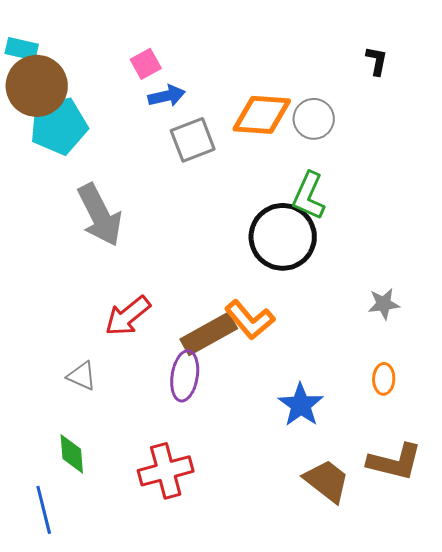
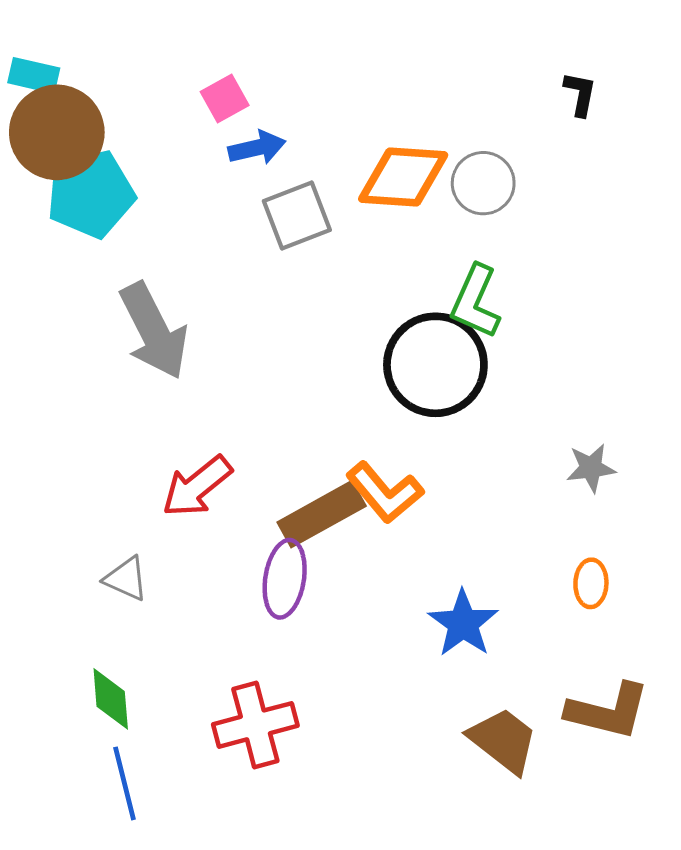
blue line: (44, 510) -> (125, 783), moved

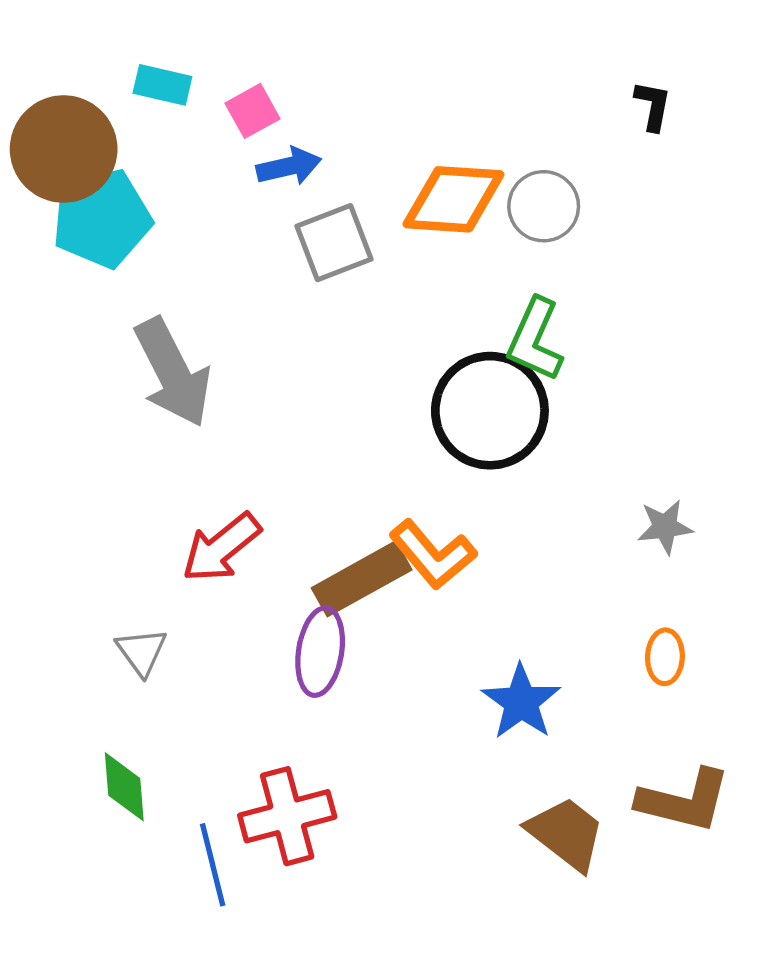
cyan rectangle: (34, 75) -> (162, 85), moved
gray triangle: (126, 579) -> (142, 652), turned 30
blue line: (125, 783) -> (213, 865), moved

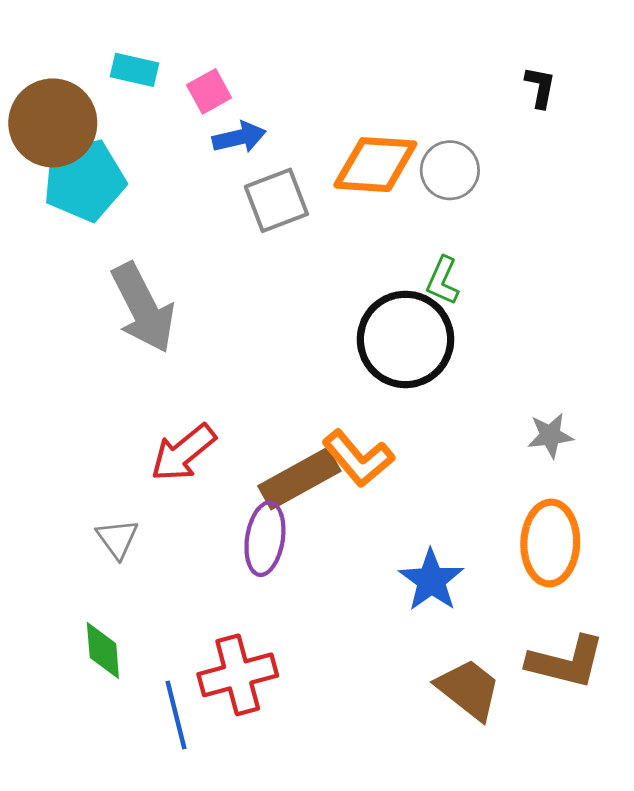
green L-shape: (535, 340) -> (443, 281), size x0.7
orange ellipse: (665, 657) -> (550, 543), size x1.8

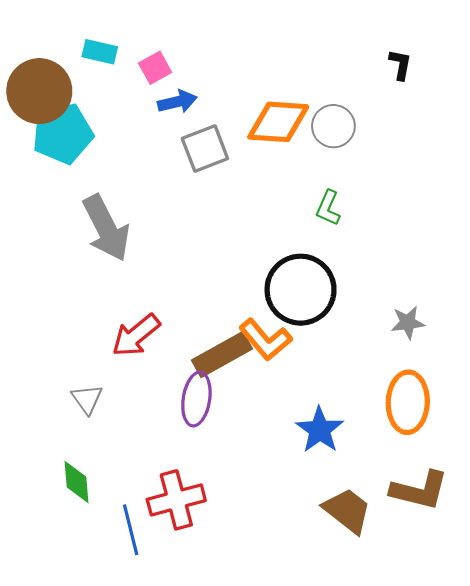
black circle: (405, 339) -> (301, 290), moved

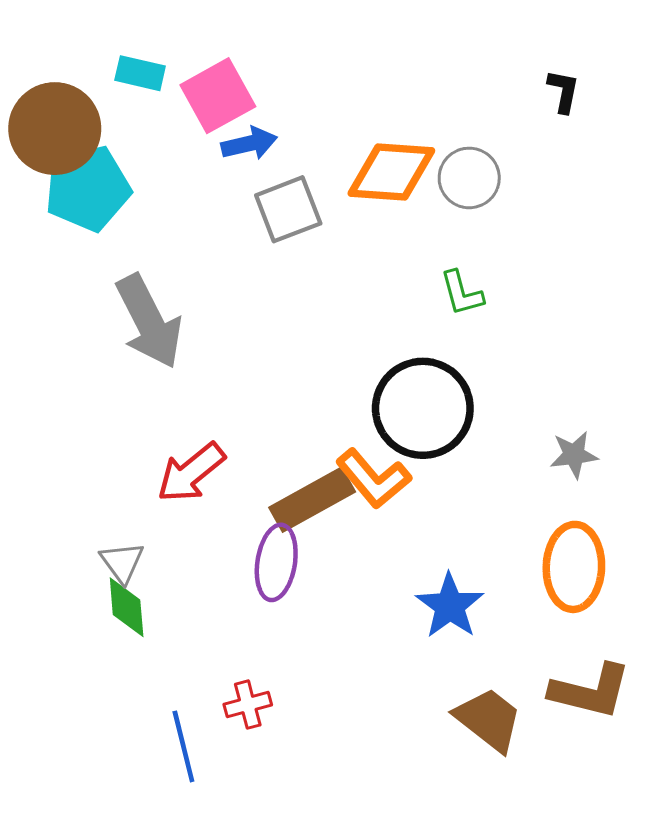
pink square: (155, 68) -> (218, 96), size x1.6
green L-shape: (328, 208) -> (462, 293), turned -39
green diamond: (76, 482) -> (127, 607), moved
red cross: (176, 500) -> (248, 705), size x0.6

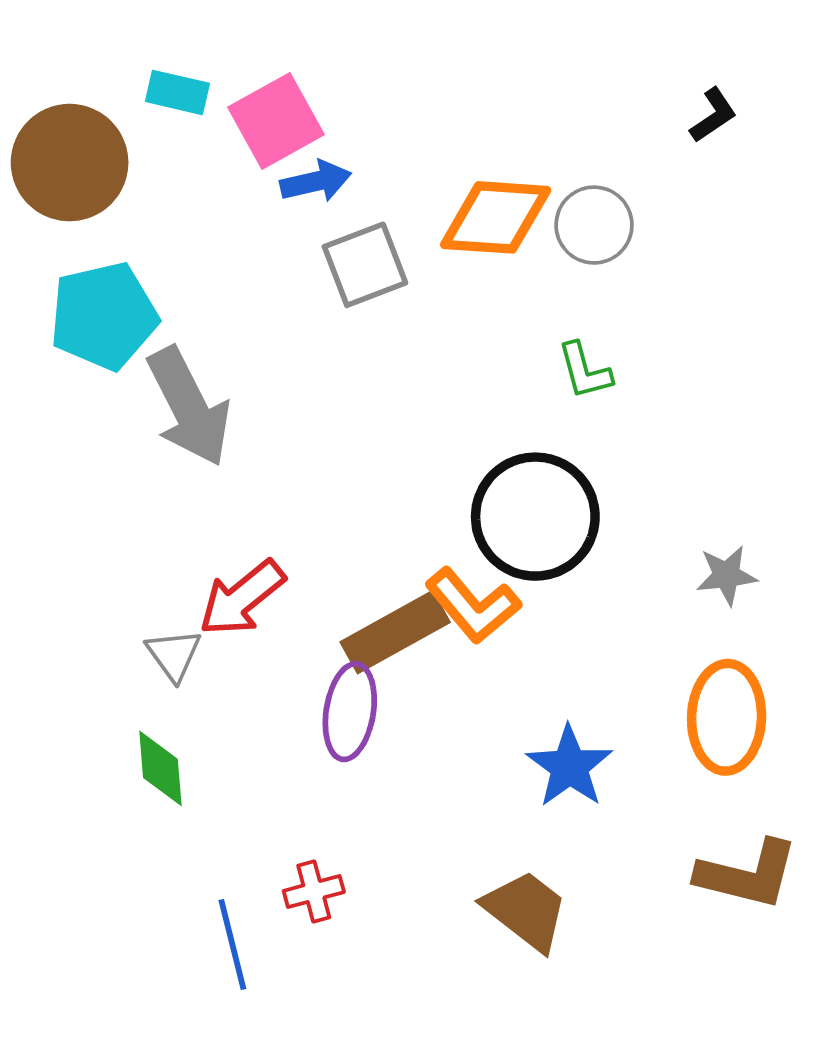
black L-shape: (563, 91) -> (713, 115), turned 45
cyan pentagon: (88, 188) -> (104, 316), moved
gray triangle: (122, 562) -> (174, 655), moved
brown trapezoid: (489, 720) -> (526, 910), moved

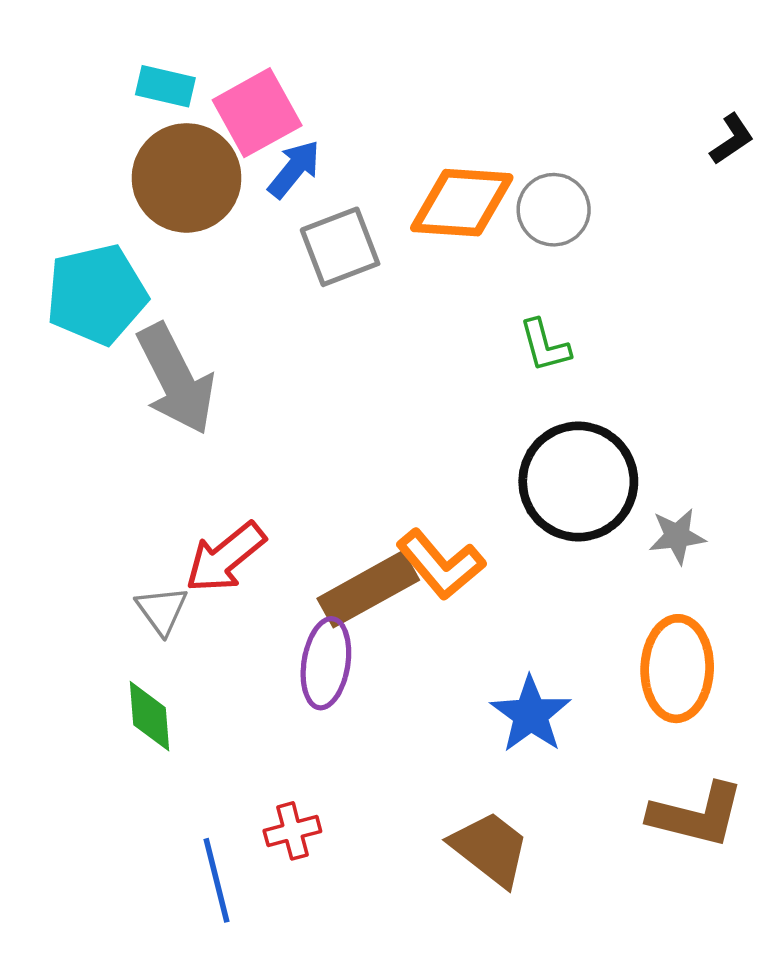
black L-shape: (713, 115) -> (732, 139), moved
brown circle: (70, 163) -> (187, 178), moved
blue arrow: (316, 181) -> (294, 169), turned -38
black circle: (535, 517) -> (578, 481), moved

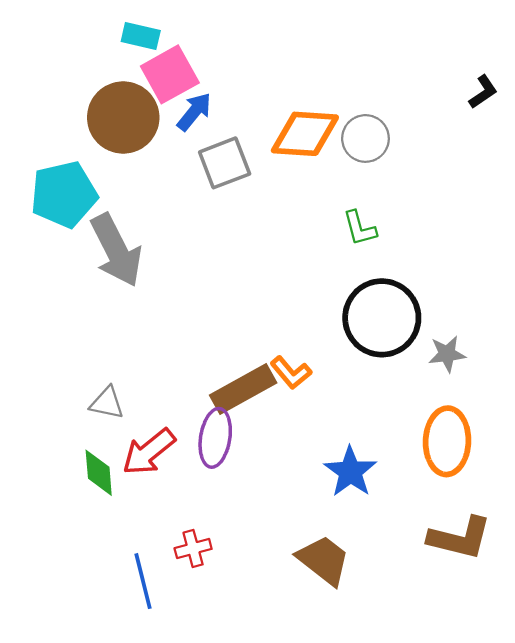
cyan rectangle: (165, 86) -> (141, 36), moved
red arrow: (225, 557) -> (149, 452), moved
orange L-shape: (441, 564) -> (291, 373), size x0.7
gray triangle: (162, 610) -> (107, 403), turned -42

